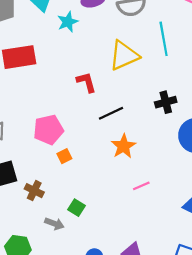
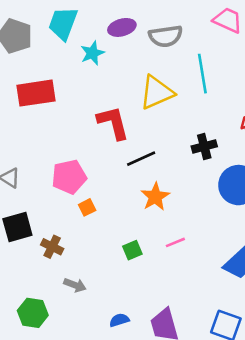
red L-shape: (86, 82) -> (113, 123), size x1.4
green square: (77, 208) -> (132, 250), moved, turned 35

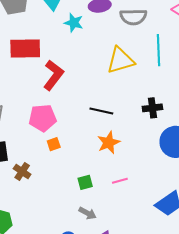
cyan star: (92, 53) -> (74, 23), turned 30
red L-shape: (113, 123) -> (53, 75), moved, turned 44
black line: (141, 159) -> (101, 111), turned 30
gray arrow: (75, 285) -> (87, 213), moved

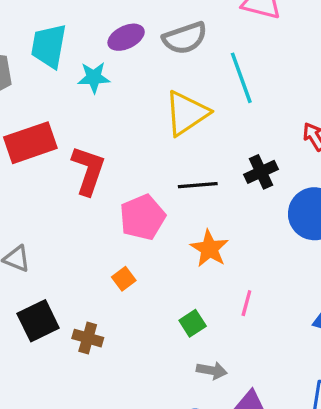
black line: (101, 111) -> (198, 185), moved
pink pentagon: (43, 118) -> (143, 217), moved
pink line: (120, 181) -> (246, 303), turned -42

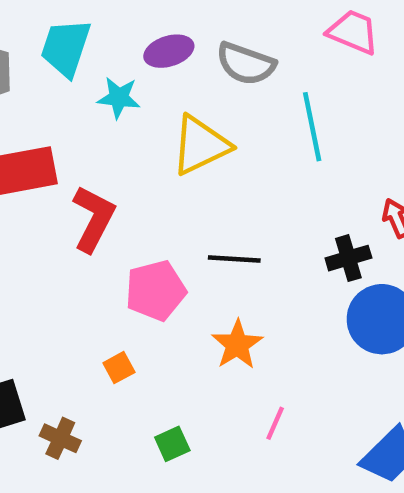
gray semicircle: (185, 38) -> (246, 64), turned 30
yellow triangle: (187, 113) -> (200, 145), moved
black cross: (261, 172) -> (348, 258), moved
green square: (193, 323) -> (172, 444), moved

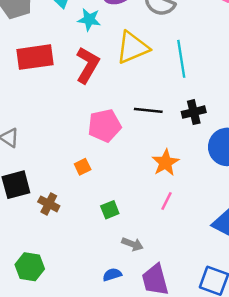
cyan line: (312, 127) -> (181, 59), moved
red L-shape: (94, 219) -> (87, 65), moved
black cross: (348, 258) -> (194, 112), moved
orange star: (237, 345) -> (165, 163), moved

